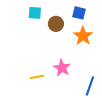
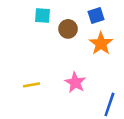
blue square: (79, 13) -> (96, 16), turned -32
yellow line: (37, 77) -> (31, 85), moved

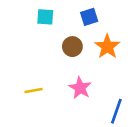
blue square: (96, 16) -> (89, 17), moved
brown circle: (68, 29) -> (72, 47), moved

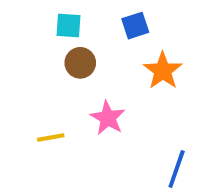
brown circle: (72, 47) -> (80, 63), moved
pink star: (80, 88) -> (108, 118), moved

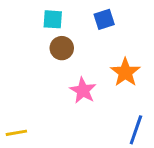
orange star: (163, 71) -> (125, 72), moved
yellow line: (51, 138) -> (16, 133), moved

